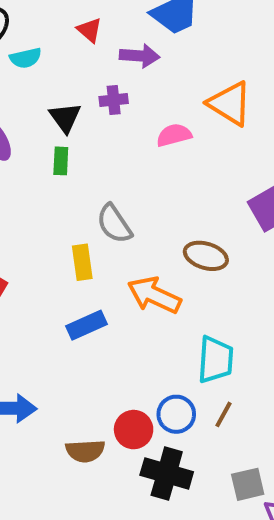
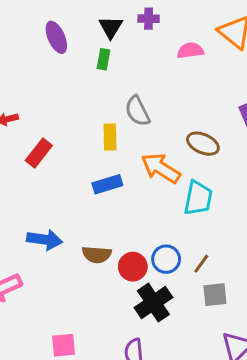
cyan trapezoid: (216, 360) -> (198, 198), moved
brown semicircle: (85, 451) -> (97, 255), moved
black cross: (167, 474) -> (153, 303), turned 33
gray square: (248, 484) -> (215, 295), moved

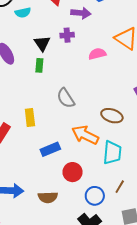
yellow rectangle: (110, 137) -> (30, 118), moved
brown line: (201, 264) -> (120, 187), moved
red circle: (133, 267) -> (73, 172), moved

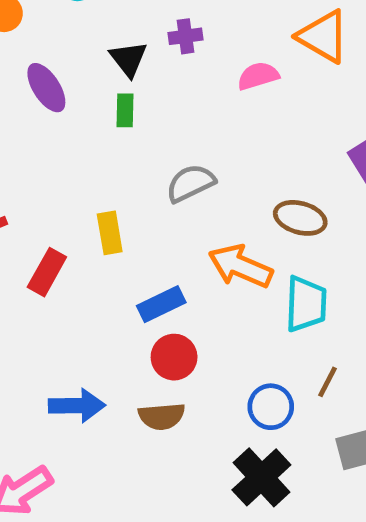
gray semicircle: (66, 98) -> (191, 183), turned 100
red circle: (73, 172) -> (174, 357), moved

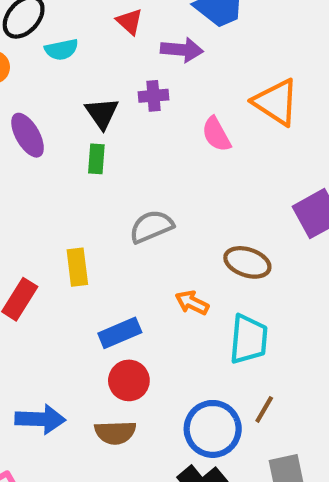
pink semicircle: (258, 76) -> (216, 134), turned -105
orange arrow: (240, 266) -> (192, 303), size x0.6
blue circle: (271, 407) -> (213, 429), size x1.4

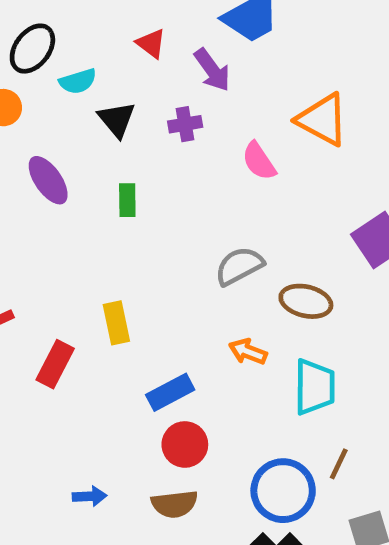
purple arrow: (182, 50) -> (212, 70), turned 54
black triangle: (102, 113) -> (117, 119), moved
gray semicircle: (151, 227) -> (239, 266), moved
blue arrow: (40, 419) -> (90, 496), size x0.6

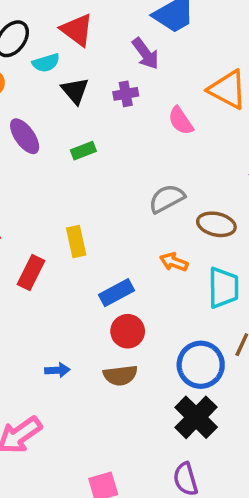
red triangle: (151, 43) -> (77, 30), moved, size x1.5
green rectangle: (127, 200) -> (83, 151), turned 70

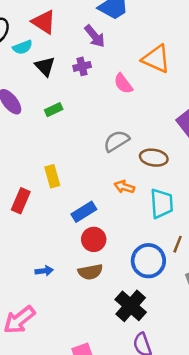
black cross: (196, 417) -> (131, 306), moved

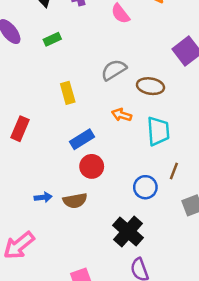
yellow rectangle: (52, 176) -> (68, 93), moved
blue circle: (148, 261) -> (145, 187), size x0.7
brown semicircle: (90, 272) -> (75, 201), moved

